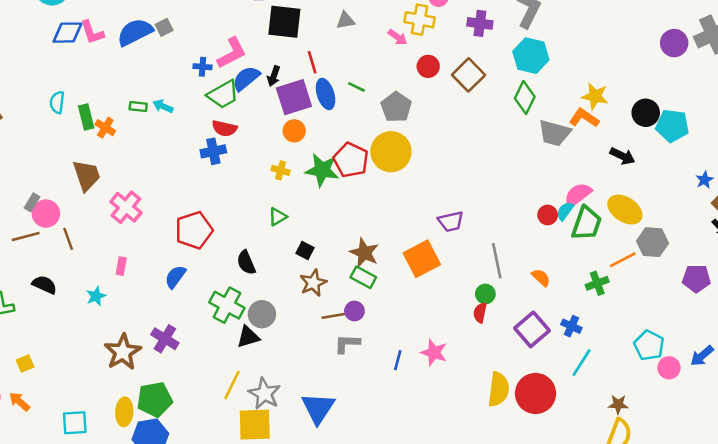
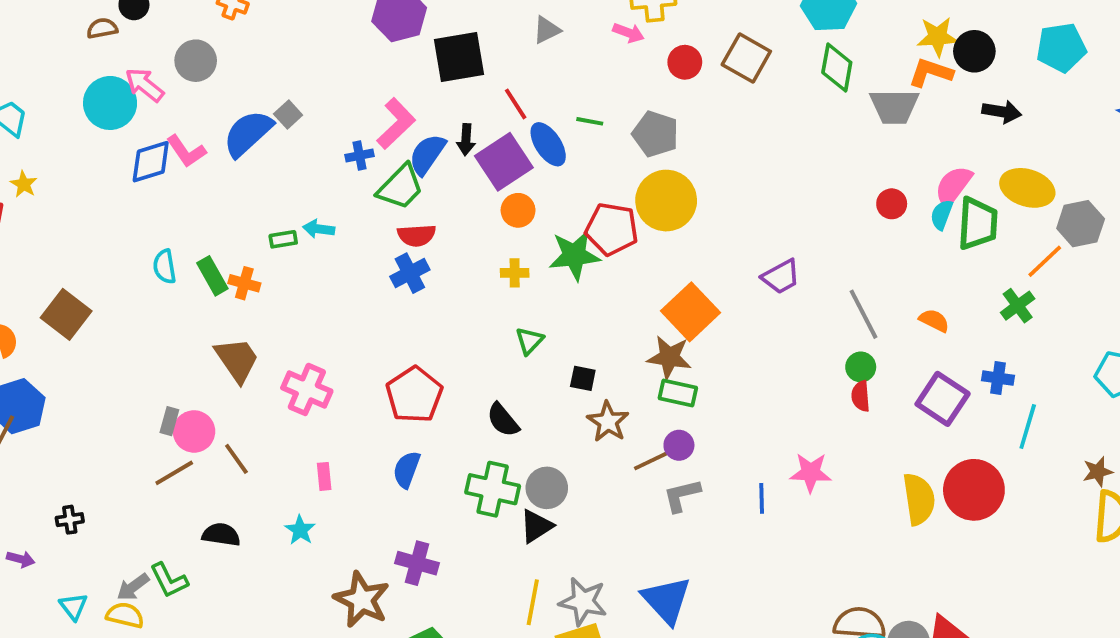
black circle: (646, 113) -> (974, 51), moved
red circle: (548, 215) -> (892, 204), moved
orange square: (422, 259) -> (690, 312), moved

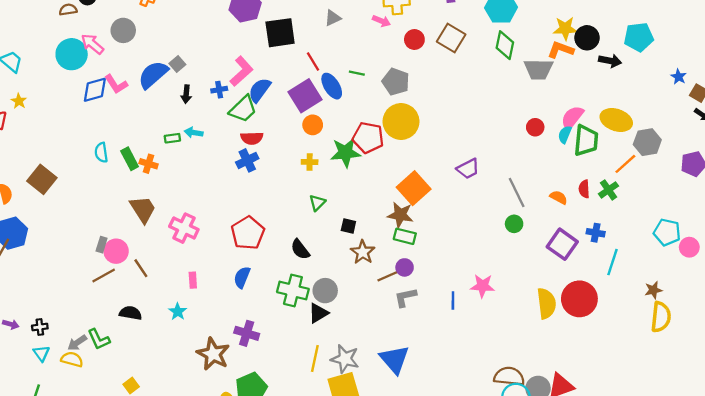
black arrow: (1002, 112) -> (610, 61), moved
black arrow: (466, 140) -> (186, 94), moved
red semicircle: (861, 396) -> (584, 189), moved
black cross: (70, 520) -> (40, 327), moved

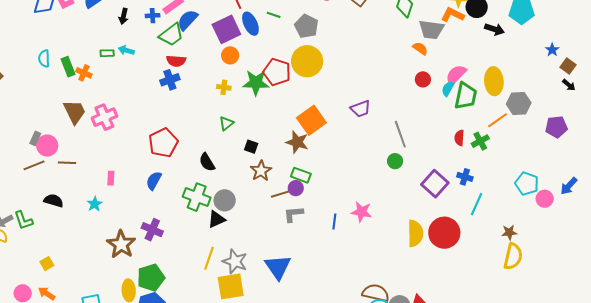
yellow ellipse: (616, 120) -> (494, 81), turned 60
orange semicircle: (559, 197) -> (420, 48), moved
pink cross: (184, 228) -> (104, 117), moved, turned 35
green rectangle: (405, 236) -> (301, 175), moved
brown line: (141, 268) -> (67, 163), turned -60

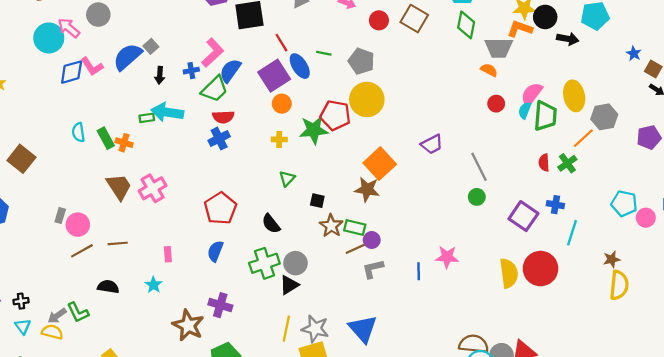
cyan arrow: (126, 50) -> (167, 112), size x1.8
gray rectangle: (35, 138) -> (60, 216), moved
pink circle: (47, 146) -> (78, 225), moved
green rectangle: (301, 175) -> (355, 227), moved
green cross: (197, 197) -> (264, 263), turned -32

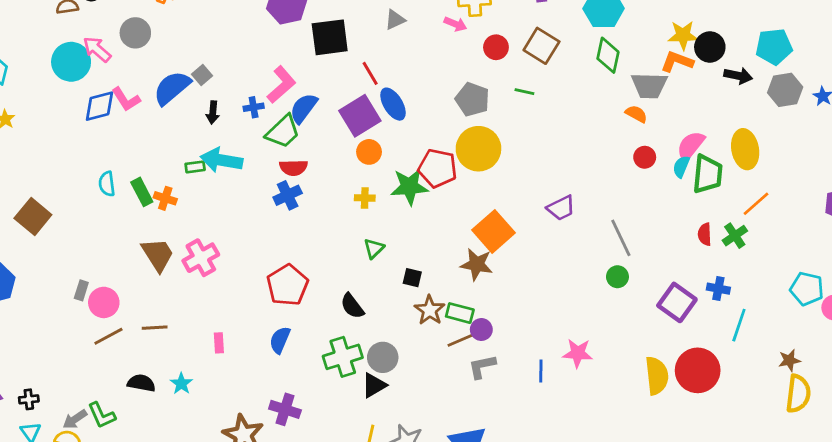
green line: (324, 53) -> (524, 92), moved
gray hexagon: (604, 117) -> (785, 90), moved
cyan star: (154, 285) -> (181, 384), moved

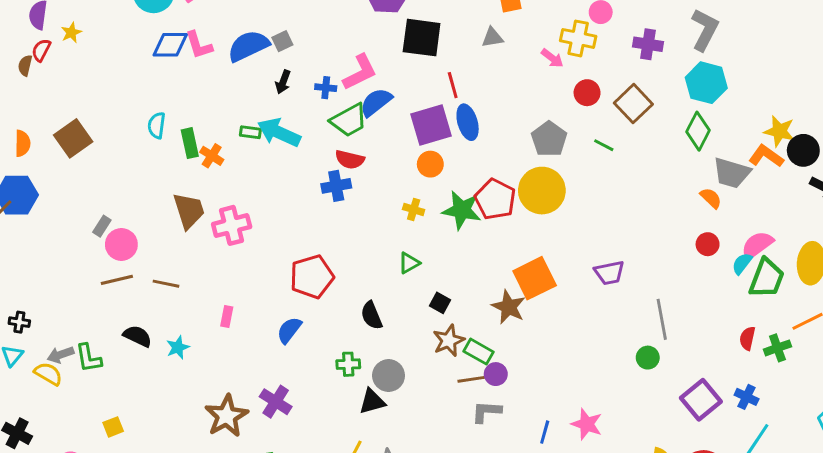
green cross: (343, 357) -> (348, 364), size x0.6

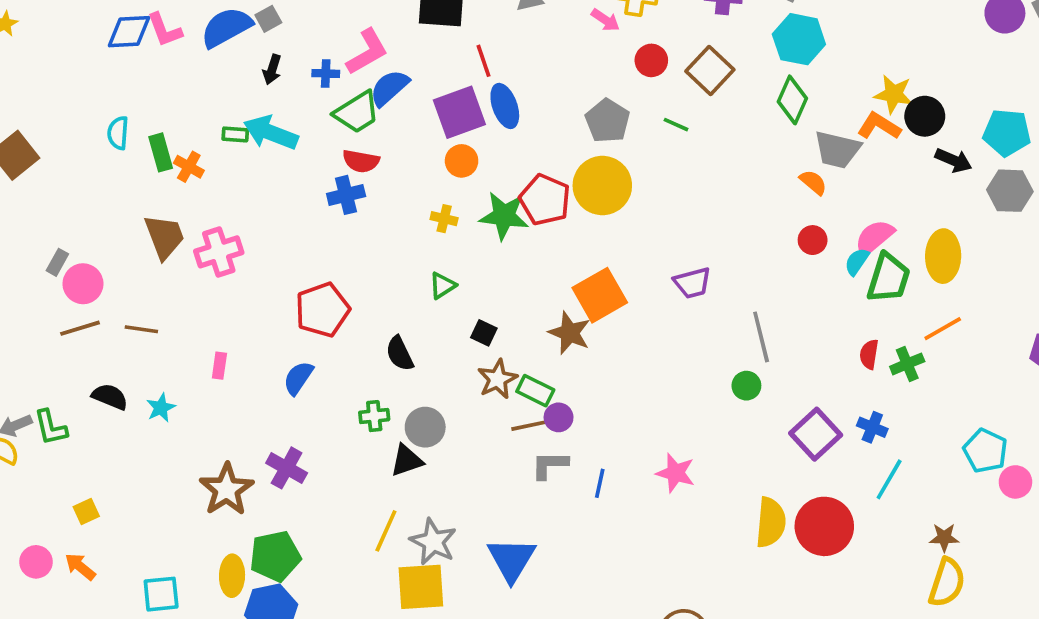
blue line: (545, 432) -> (600, 483), moved

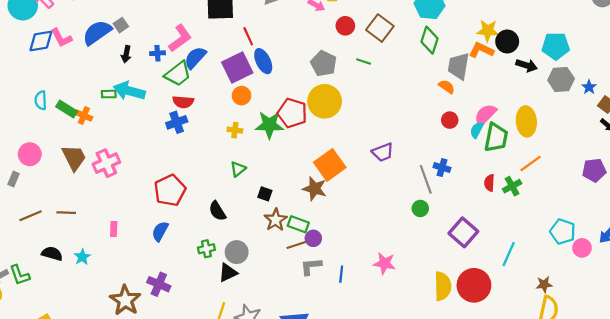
gray trapezoid: (837, 150) -> (459, 66), turned 92
green rectangle: (161, 152) -> (67, 109), turned -36
pink circle: (83, 284) -> (30, 154), moved
blue cross: (872, 427) -> (442, 168), moved

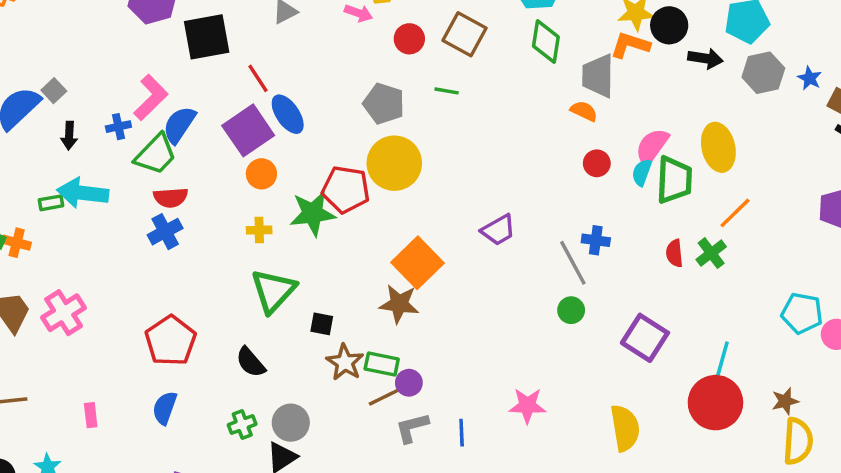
green triangle: (238, 169) -> (273, 291), size x1.8
red circle: (474, 285) -> (715, 403), moved

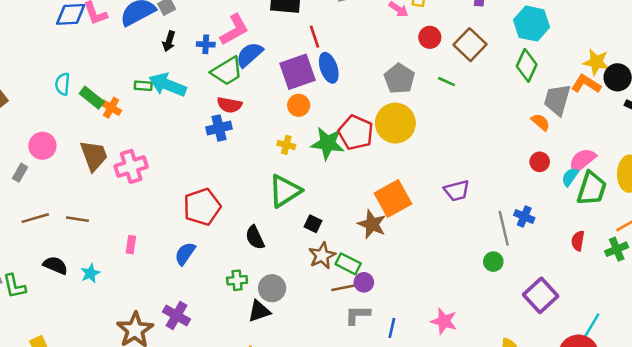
green cross: (711, 253) -> (617, 249), moved

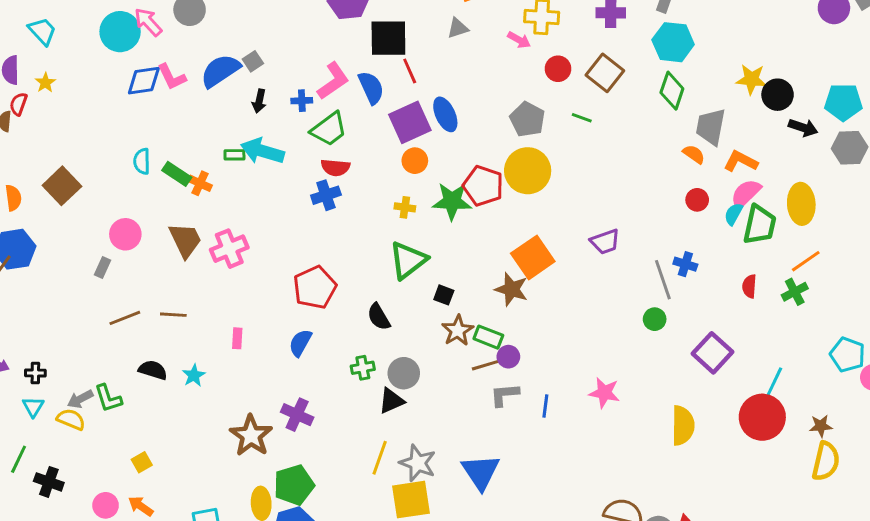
red line: (314, 37) -> (410, 71), moved
blue semicircle: (249, 55) -> (371, 88), moved, turned 112
orange L-shape: (586, 84) -> (741, 161), moved

